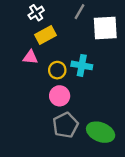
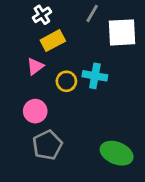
pink triangle: (30, 57) -> (35, 66), turned -42
pink circle: (60, 96) -> (35, 111), moved
gray pentagon: (65, 125) -> (47, 145), moved

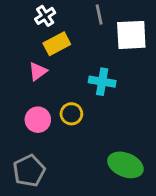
gray line: (92, 13) -> (99, 14), turned -42
yellow circle: (66, 81) -> (71, 114), moved
gray pentagon: (47, 145) -> (29, 171), moved

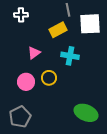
white cross: (45, 16) -> (21, 15), moved, turned 32
yellow rectangle: (57, 44) -> (58, 30), moved
pink triangle: (38, 71) -> (34, 53), moved

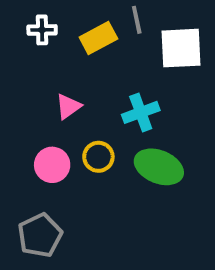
yellow rectangle: (58, 30) -> (98, 38), moved
cyan cross: (70, 56) -> (141, 112), turned -30
green ellipse: (86, 113) -> (159, 167), moved

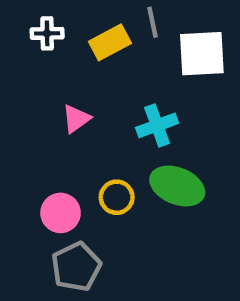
yellow circle: (98, 157) -> (117, 197), moved
pink circle: (52, 165) -> (61, 213), moved
gray pentagon: (40, 235) -> (76, 267), moved

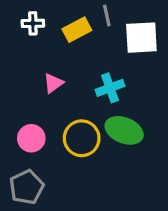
yellow circle: (117, 197) -> (82, 138), size x1.5
pink circle: (61, 213) -> (31, 138), moved
gray pentagon: (76, 267) -> (27, 187), moved

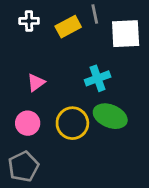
pink triangle: (53, 83) -> (36, 83), moved

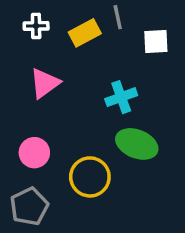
white square: (126, 34) -> (156, 42), size x0.7
pink triangle: (36, 83) -> (45, 83), moved, size x1.4
yellow circle: (72, 123) -> (90, 177), moved

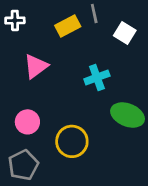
white cross: (36, 26) -> (15, 20), moved
white square: (156, 42) -> (125, 33), turned 35
green ellipse: (137, 144) -> (128, 115), moved

